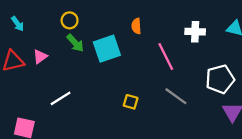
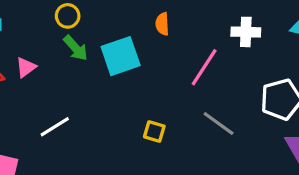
pink line: (166, 57) -> (204, 67), turned 60

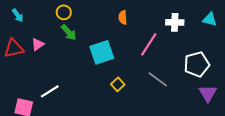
cyan square: (121, 56) -> (102, 52), moved
white line: (55, 127) -> (50, 91), moved
yellow square: (154, 132) -> (118, 84), turned 32

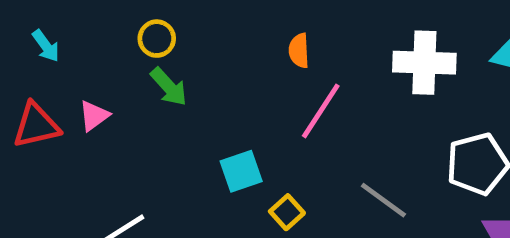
white cross: (175, 22) -> (424, 63), size x1.4
pink line: (149, 44) -> (321, 111), moved
cyan square: (102, 52) -> (241, 171), moved, size x0.7

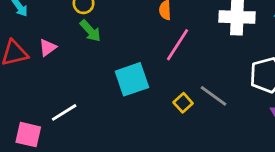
cyan square: (241, 171) -> (132, 79), size x1.4
yellow square: (287, 212) -> (183, 103), moved

